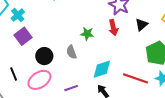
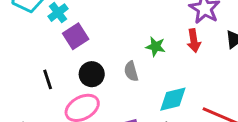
purple square: (23, 36) -> (76, 36), moved
black line: (14, 74) -> (48, 79), moved

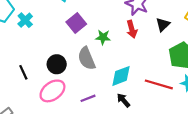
purple square: (76, 36) -> (76, 23), moved
gray semicircle: (131, 71) -> (87, 58), size x1.5

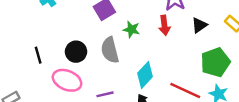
cyan diamond: (121, 76) -> (145, 75), turned -35
pink ellipse: (52, 91) -> (67, 80), turned 50

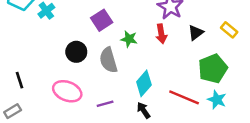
black circle: (76, 52) -> (76, 52), moved
black line: (38, 55) -> (19, 80), moved

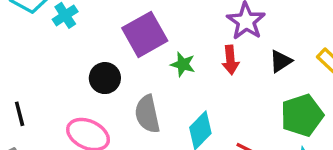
purple square: (102, 20) -> (145, 34), size x1.4
gray semicircle: (108, 60) -> (147, 114), moved

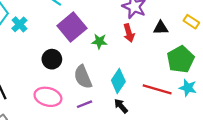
black triangle: (281, 61) -> (161, 28), turned 42

